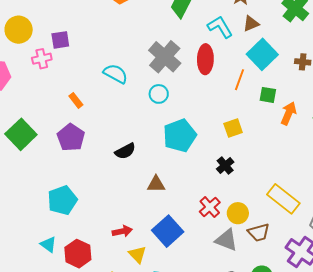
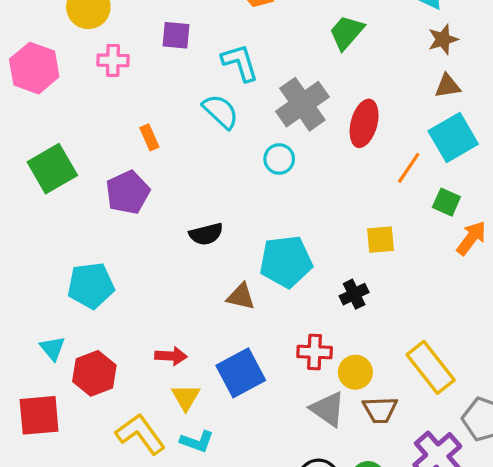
cyan L-shape: (220, 27) -> (240, 63), moved
purple square: (60, 40) -> (176, 35), moved
cyan pentagon: (180, 135) -> (286, 262), moved
red cross: (210, 207) -> (315, 352), turned 30

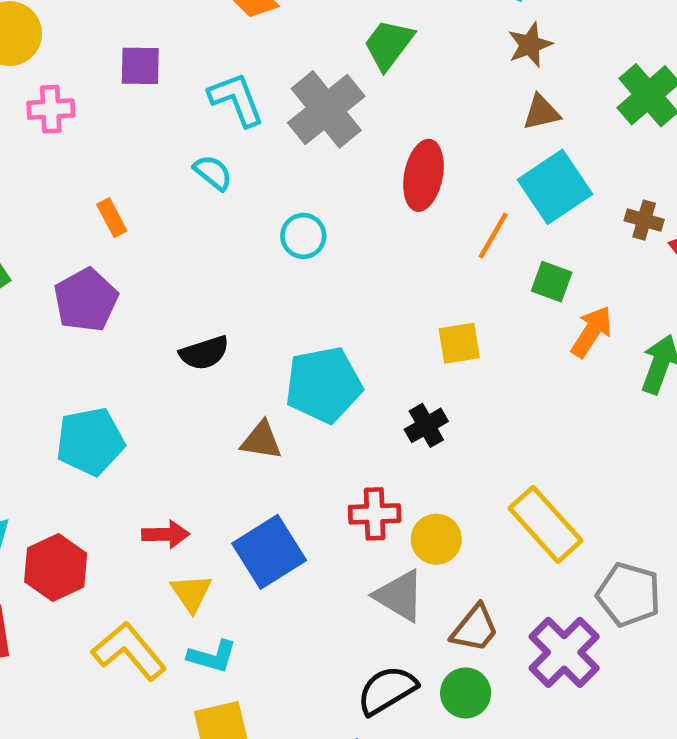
gray cross: (302, 104) -> (326, 109), moved
cyan semicircle: (221, 111) -> (213, 173), size x0.7
cyan pentagon: (91, 286) -> (90, 441), moved
brown trapezoid: (380, 410) -> (475, 628), moved, turned -45

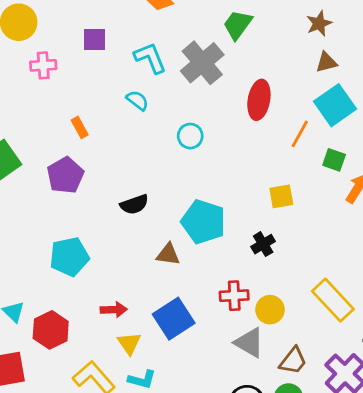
cyan pentagon: (324, 385) -> (203, 222), turned 30

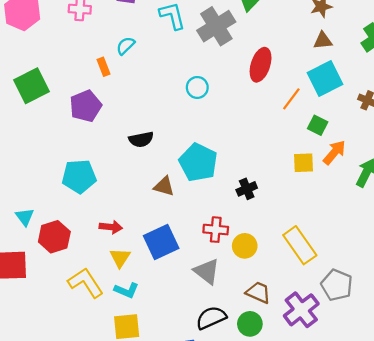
cyan semicircle: (137, 100) -> (126, 46), moved, turned -90
yellow square: (281, 196) -> (303, 163), moved
gray triangle: (249, 343) -> (207, 271), moved
brown trapezoid: (293, 361) -> (258, 292), turned -112

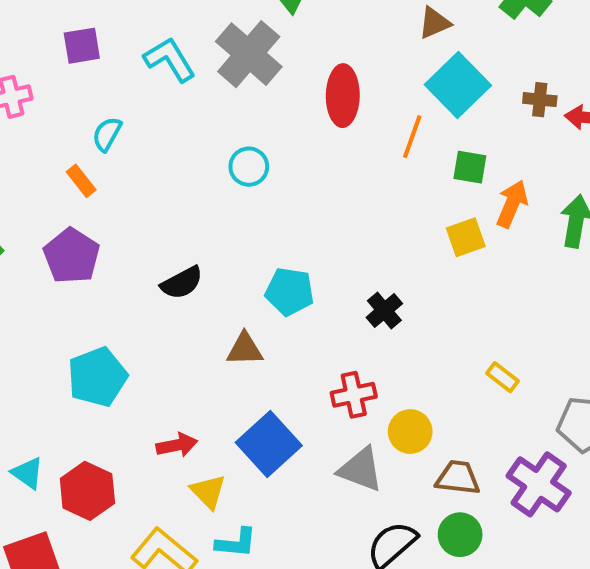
cyan pentagon: (198, 162) -> (290, 292), size x0.7
yellow rectangle: (300, 245) -> (503, 377), size x0.5
yellow circle: (245, 246) -> (410, 432), moved

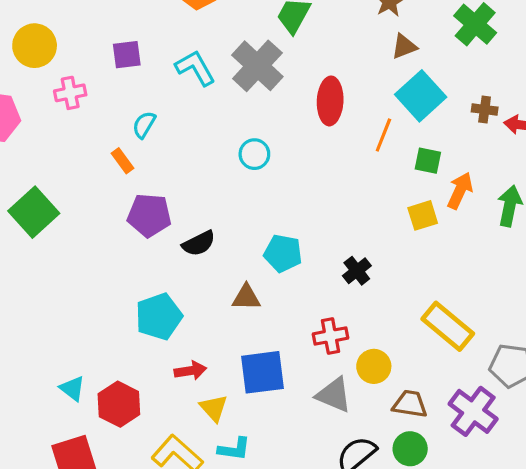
purple pentagon: (72, 256) -> (149, 215), moved, turned -30
cyan pentagon: (97, 377) -> (159, 317), moved
yellow rectangle: (503, 377) -> (448, 326), size x2.0
blue square: (269, 444) -> (263, 372), turned 33

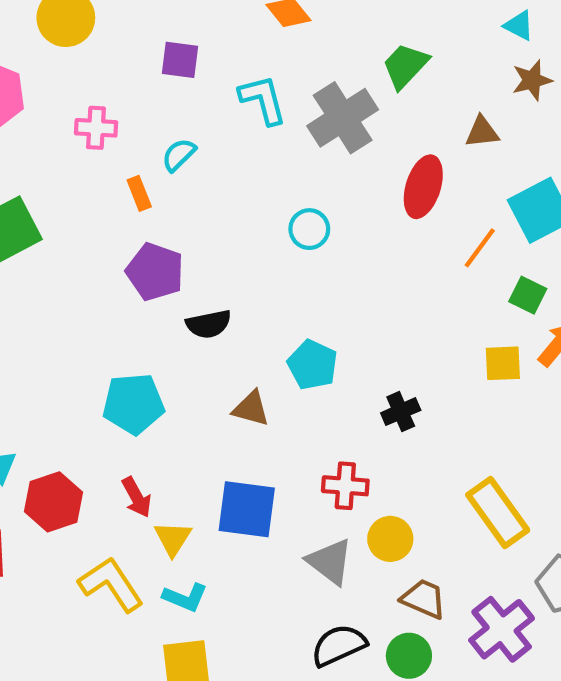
brown triangle: (404, 46) -> (482, 132), moved
pink cross: (70, 93) -> (96, 128), moved
red arrow: (190, 371) -> (137, 497), moved, turned 56

